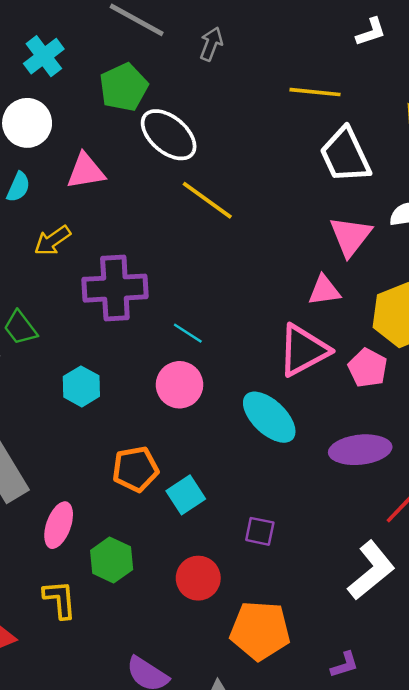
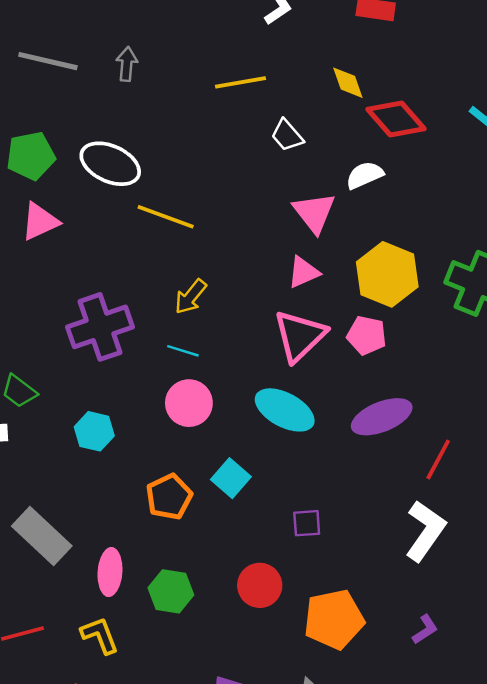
green pentagon: (124, 87) -> (31, 156), moved, turned 30
white trapezoid: (345, 155) -> (287, 135), size x0.6
yellow arrow: (52, 241) -> (191, 297), moved
cyan square: (186, 495) -> (231, 478), moved
yellow L-shape: (60, 599) -> (100, 635), moved

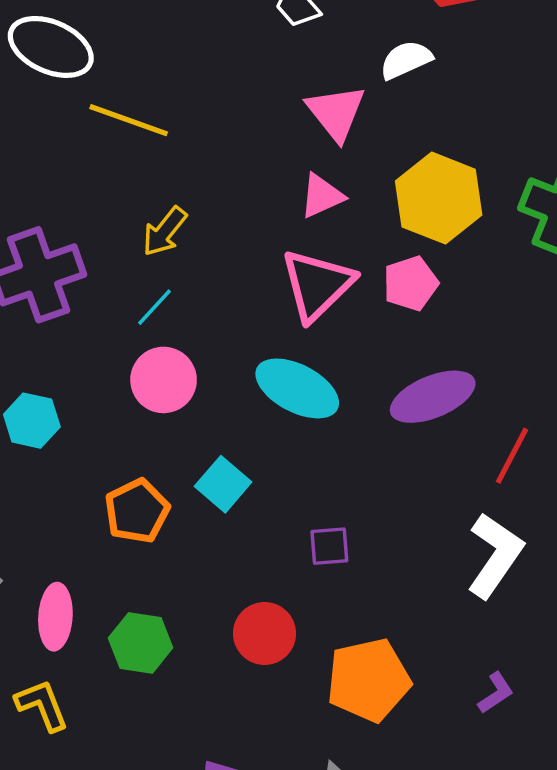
pink pentagon: (367, 335) -> (411, 283), turned -30
cyan line: (183, 351) -> (155, 307), turned -64

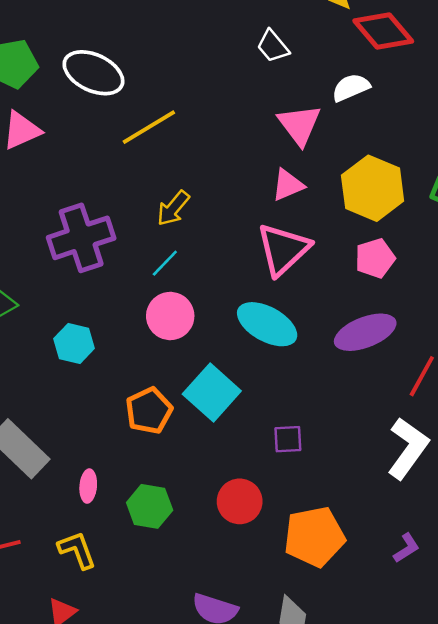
yellow line: (129, 120) -> (149, 127), turned -52
pink pentagon: (411, 283) -> (375, 258), moved
cyan square: (223, 484) -> (212, 392), size x1.4
pink ellipse: (55, 617) -> (88, 486), size x0.7

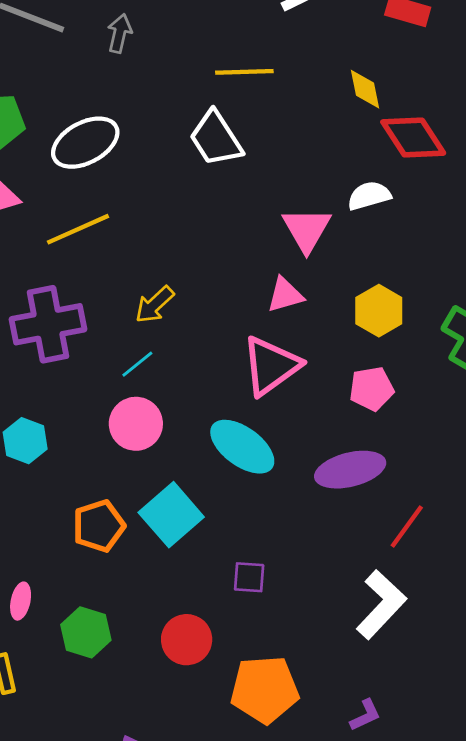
white trapezoid: (273, 46) -> (216, 139), moved, size x1.5
white ellipse: (93, 73) -> (85, 143), turned -60
yellow line: (149, 127) -> (78, 229), moved
yellow hexagon: (373, 188) -> (379, 311), size x0.7

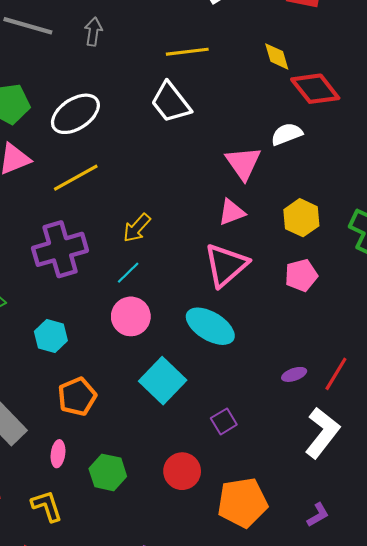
purple ellipse: (350, 470) -> (294, 374), moved, size x0.5
orange pentagon: (99, 526) -> (77, 397), moved
purple square: (249, 577) -> (224, 421), turned -30

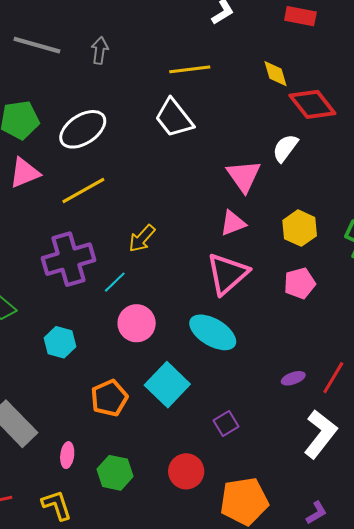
white semicircle: (287, 134) -> (285, 148), turned -32
cyan line: (128, 273) -> (115, 282), moved
orange pentagon: (77, 397) -> (109, 398), moved

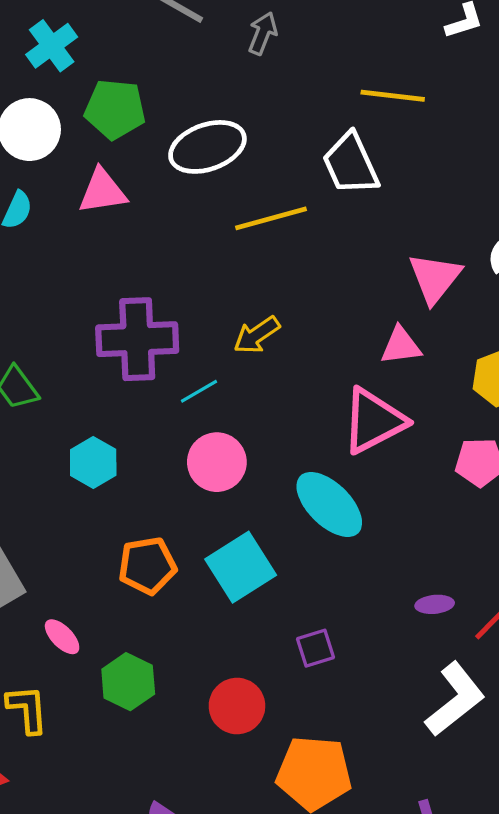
yellow line: (83, 191) -> (271, 218), moved
pink ellipse: (67, 455) -> (62, 637), turned -65

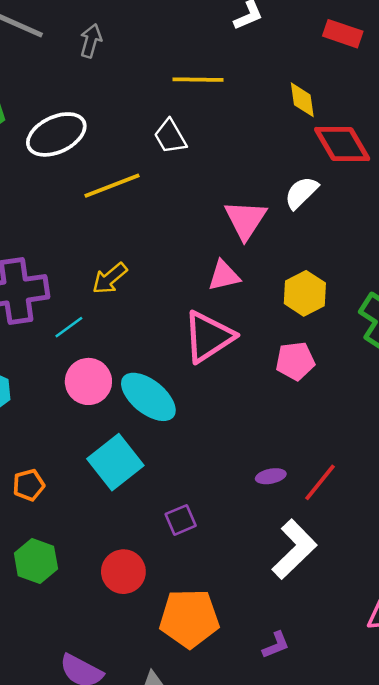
white trapezoid: (351, 164) -> (170, 136), size x0.7
cyan ellipse: (329, 504) -> (148, 397), moved
orange pentagon: (147, 566) -> (29, 485), moved, size x0.7

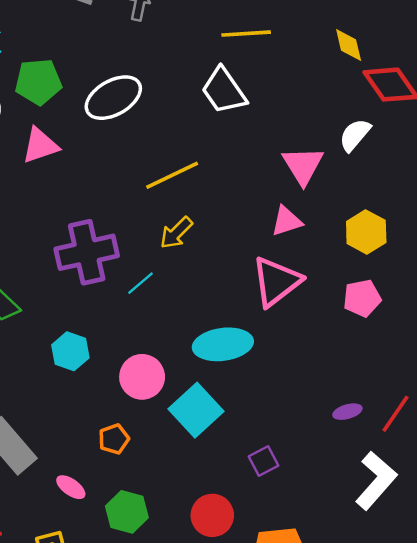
white trapezoid: (170, 136) -> (224, 91), size x1.4
yellow line: (112, 186) -> (172, 175), moved
pink circle: (88, 381) -> (142, 377), moved
cyan ellipse: (148, 397) -> (223, 344), turned -42

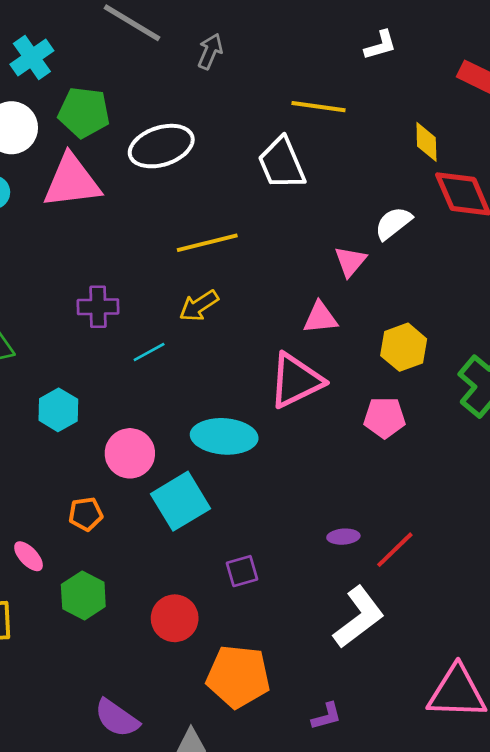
white semicircle: (355, 135) -> (393, 223), moved
pink triangle: (40, 145) -> (72, 181), size x1.4
pink triangle: (303, 165) -> (350, 261), size x0.7
purple cross: (87, 252) -> (98, 307), size x0.6

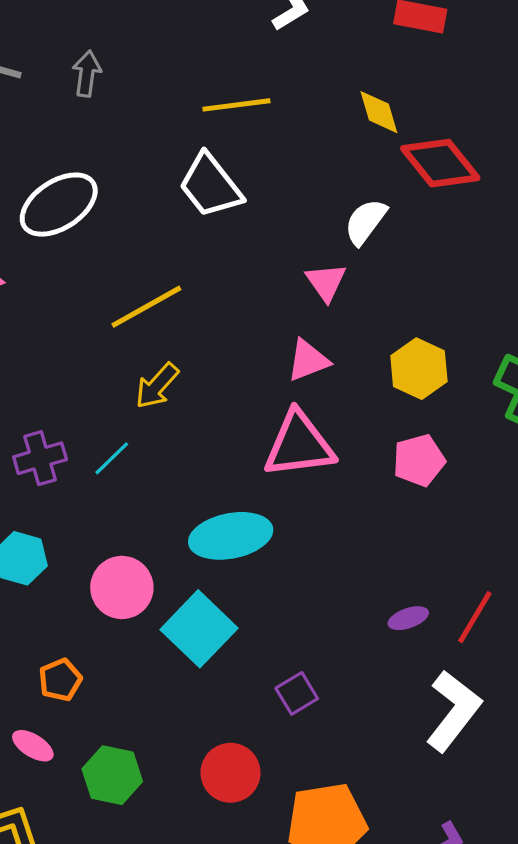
purple cross: (98, 307) -> (40, 458), moved
pink triangle: (296, 381) -> (299, 445), turned 34
orange pentagon: (86, 514) -> (60, 680), moved

